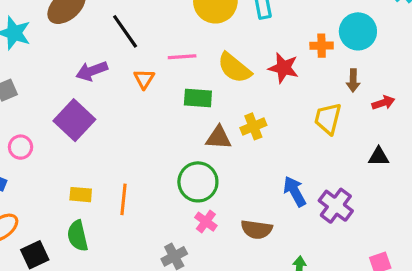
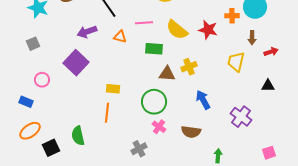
orange triangle: (144, 79) -> (120, 37), turned -48
blue arrow: (295, 191) -> (203, 100), moved
yellow rectangle: (81, 195) -> (113, 89), moved

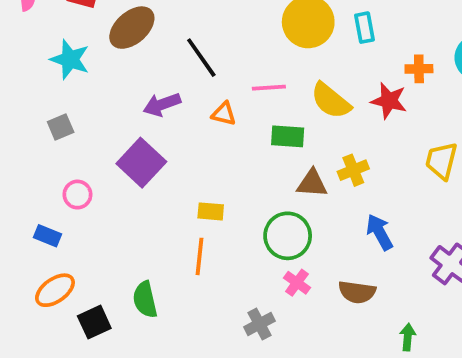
orange cross: (232, 16) -> (419, 69), moved

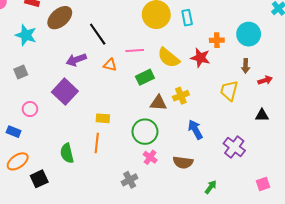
green rectangle: (288, 136) -> (145, 77), turned -30
green semicircle: (145, 300) -> (67, 153), moved
green arrow: (408, 337) -> (211, 187), turned 32

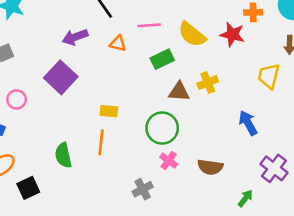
blue arrow: (195, 130) -> (248, 123), moved
purple cross: (234, 147) -> (274, 168), moved

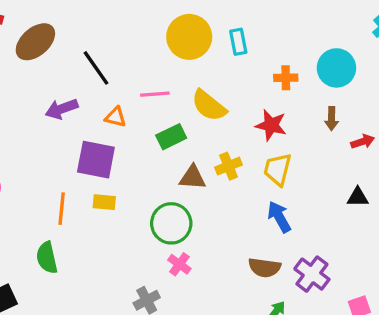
red star: (232, 34) -> (271, 125), moved
yellow trapezoid: (269, 76) -> (278, 169), moved
purple square: (61, 77) -> (96, 160), moved, turned -32
orange line: (101, 142) -> (62, 209), moved
brown semicircle: (210, 167) -> (264, 268), moved

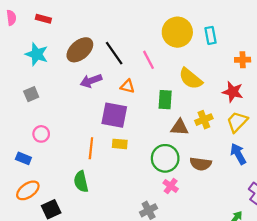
brown ellipse: (35, 42) -> (80, 50), moved
pink line: (155, 94) -> (149, 60), moved, turned 66
green rectangle: (171, 137) -> (165, 100), turned -60
yellow trapezoid: (278, 169) -> (237, 122), turned 30
brown semicircle: (264, 268) -> (201, 164), moved

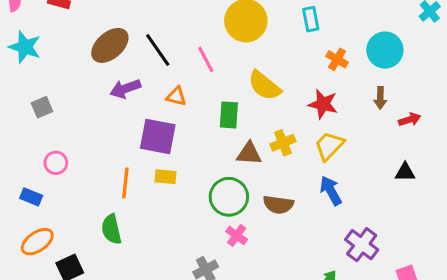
cyan rectangle: (211, 35) -> (311, 19), moved
cyan star: (37, 54) -> (25, 47), moved
orange cross: (243, 60) -> (337, 59), turned 32

